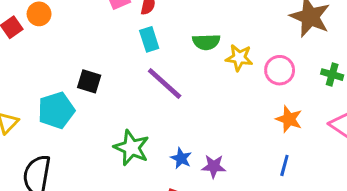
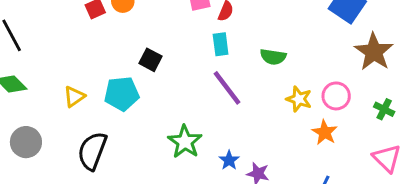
yellow star: (239, 58) -> (299, 99), moved
black square: (89, 81) -> (151, 60), moved
orange star: (289, 119) -> (325, 132), moved

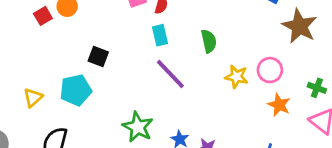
green semicircle: (273, 57) -> (209, 41), turned -105
green cross: (384, 109) -> (317, 88), moved
orange star: (325, 132) -> (279, 105), moved

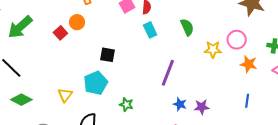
purple line: (170, 74) -> (168, 73), moved, turned 76
green star: (138, 127) -> (126, 105), moved, size x0.6

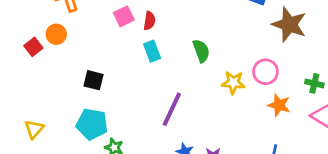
cyan pentagon: (96, 83) -> (92, 124), moved, turned 30

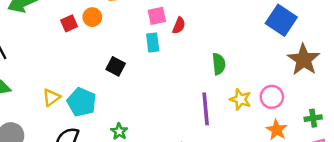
cyan rectangle: (152, 51) -> (153, 43), moved
green cross: (314, 83) -> (313, 118), turned -35
purple line: (172, 109) -> (206, 109), moved, turned -44
cyan pentagon: (92, 124) -> (82, 102), moved

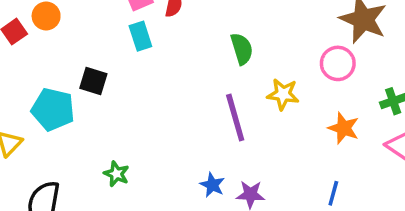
pink circle: (272, 97) -> (338, 63), moved
cyan pentagon: (82, 102) -> (53, 109), moved

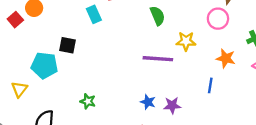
purple line: (235, 117) -> (158, 59), turned -64
blue line: (333, 193) -> (210, 85), moved

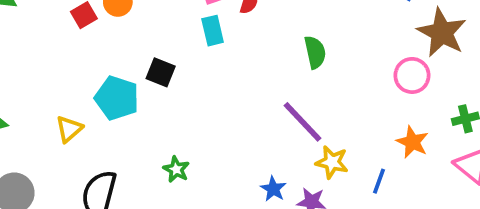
yellow star: (186, 41) -> (332, 162), moved
purple line: (158, 59) -> (302, 122), turned 32

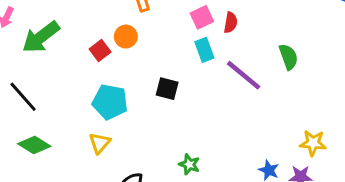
cyan pentagon: (117, 98) -> (110, 102), moved
purple line: (302, 122) -> (244, 75), moved

